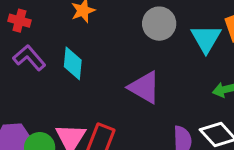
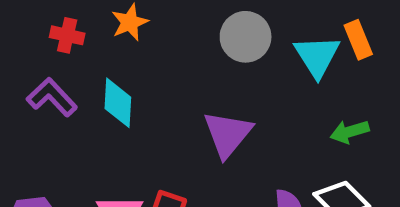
red cross: (19, 21) -> (67, 35), moved
purple triangle: (144, 87) -> (228, 134), turned 42

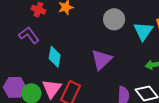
cyan diamond: (118, 103) -> (55, 57), moved

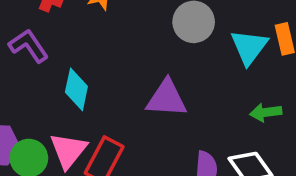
purple triangle: (102, 60) -> (166, 98), turned 45

